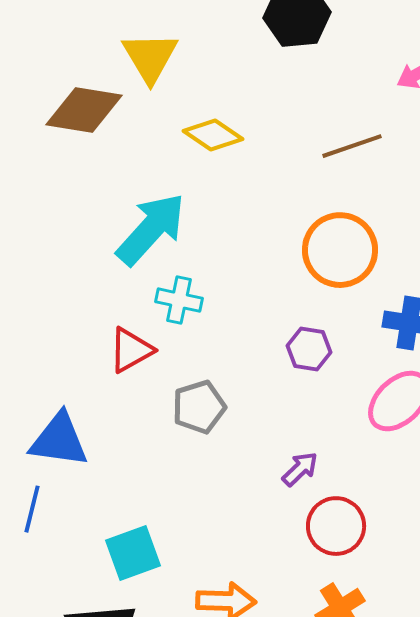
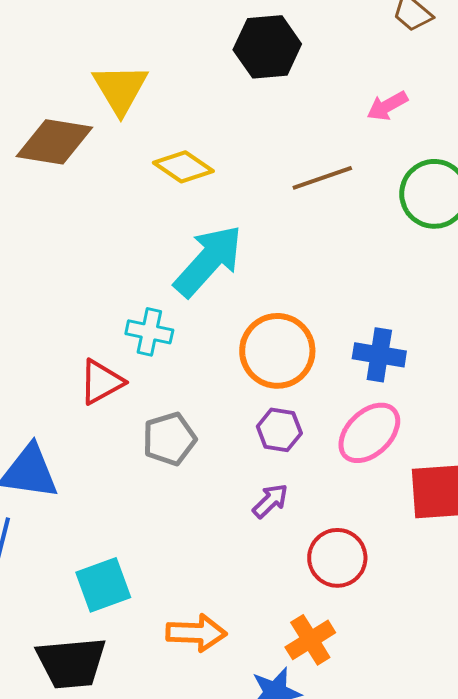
cyan arrow: (151, 229) -> (208, 261), moved
orange circle: (340, 250) -> (277, 351), moved
purple hexagon: (309, 349) -> (279, 430), moved
red circle: (336, 526) -> (337, 558), moved

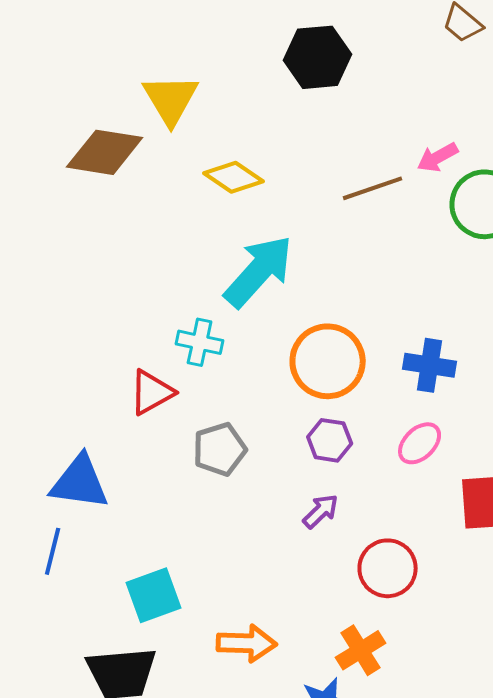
pink arrow: (387, 106) -> (438, 157), moved
pink ellipse: (369, 433) -> (420, 443), size x0.7

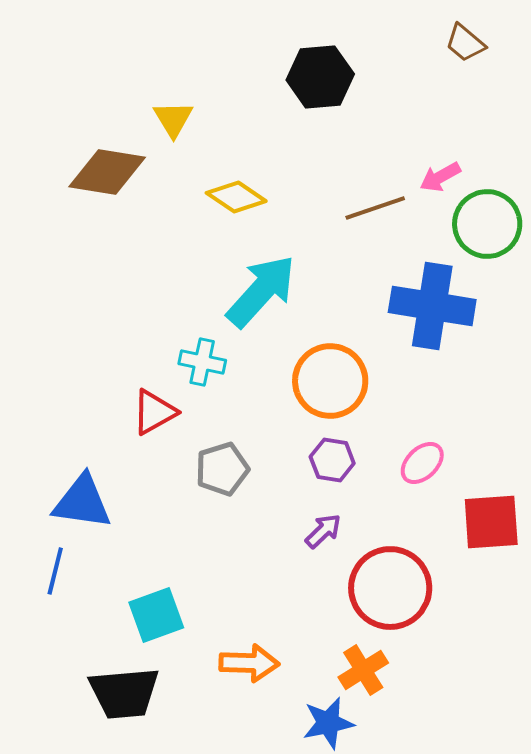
yellow triangle: (171, 99) -> (173, 119), size x0.7
blue cross: (430, 365) -> (432, 306), moved, size x1.6
red circle: (388, 568) -> (390, 588), size x1.4

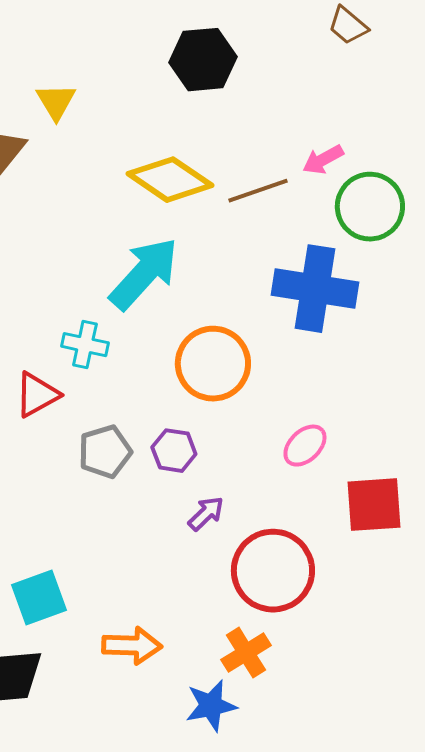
yellow diamond: (236, 197) -> (170, 180), moved, size x1.4
purple hexagon: (332, 460) -> (174, 451), moved

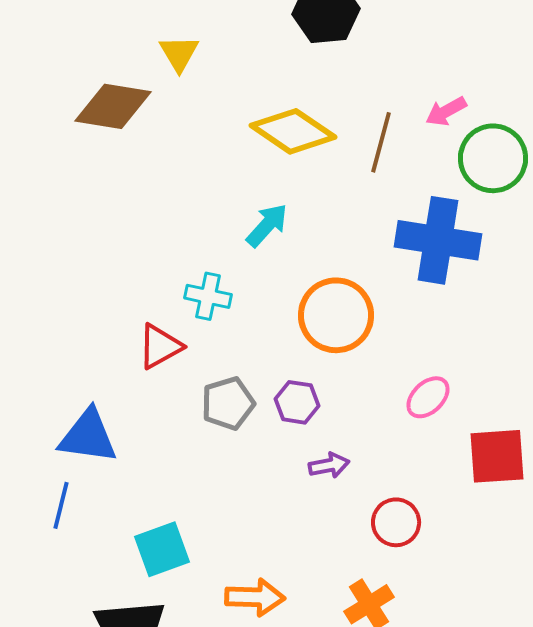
brown line: (258, 191) -> (381, 142), turned -56
cyan arrow: (144, 274) -> (267, 225), size x0.6
purple arrow: (206, 514) -> (329, 465), turned 33
red circle: (273, 571) -> (396, 522), size x0.6

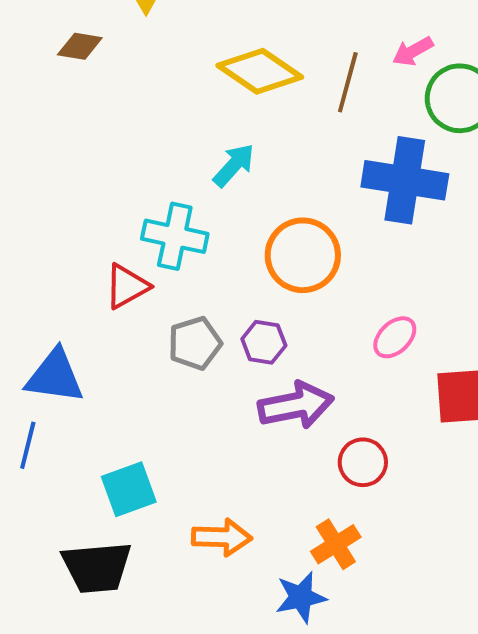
brown diamond: (113, 106) -> (80, 46), size x0.6
cyan cross: (208, 296) -> (175, 236), size x1.4
purple arrow: (329, 465) -> (296, 405), size x1.8

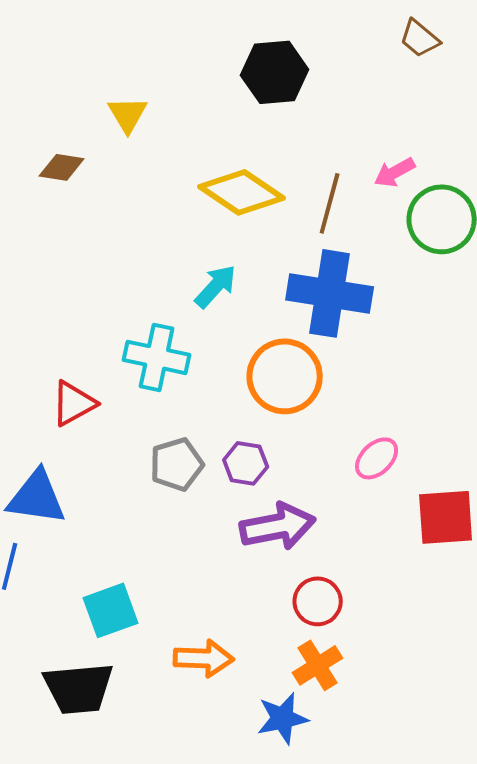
blue cross: (405, 180) -> (330, 293), moved
red triangle: (127, 286) -> (74, 403), moved
red circle: (363, 462) -> (318, 601), moved

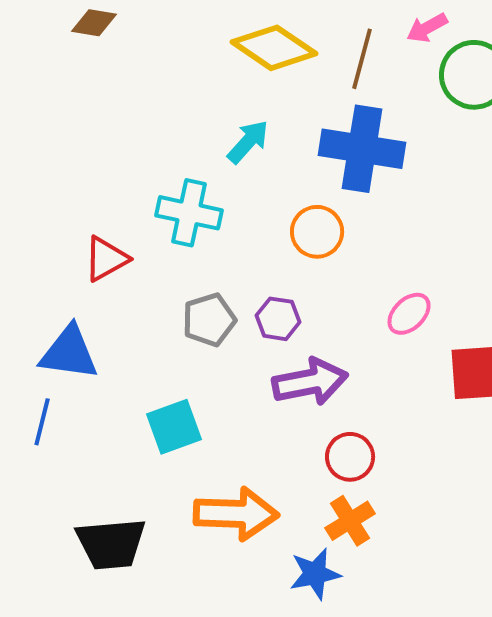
orange circle: (285, 376) -> (317, 232), size x0.7
cyan square: (111, 610) -> (174, 427), moved
orange arrow: (204, 658) -> (236, 514), size x1.4

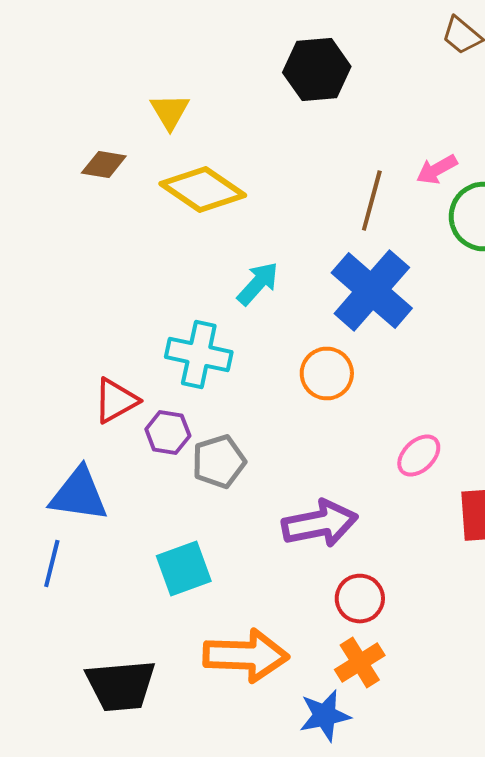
yellow diamond: (274, 48) -> (203, 190), moved
blue cross: (362, 149) -> (372, 290), turned 32
purple hexagon: (278, 319) -> (168, 432), moved

